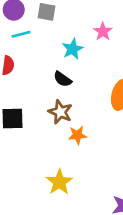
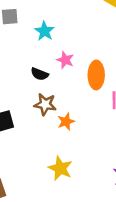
pink star: (103, 31) -> (65, 60), moved
cyan star: (73, 49) -> (44, 31), moved

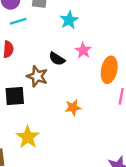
brown star: (45, 104) -> (37, 76), moved
yellow star: (60, 168) -> (28, 137), moved

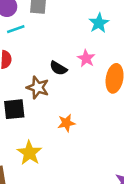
cyan star: (69, 20) -> (99, 23), moved
orange star: (73, 107) -> (66, 123), moved

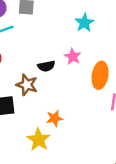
black semicircle: (58, 68) -> (46, 66), turned -42
yellow star: (29, 153) -> (39, 140), moved

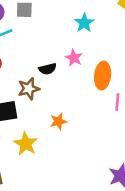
brown star: (27, 85) -> (29, 89), turned -30
yellow star: (39, 140) -> (26, 144), moved

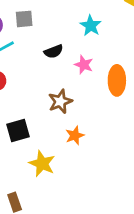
black semicircle: (48, 69) -> (54, 51), moved
brown star: (29, 89) -> (60, 101), moved

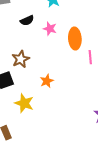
brown star: (60, 101) -> (21, 59), moved

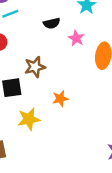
yellow star: (24, 103) -> (29, 119), turned 30

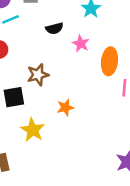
yellow star: (29, 119) -> (33, 130), turned -30

